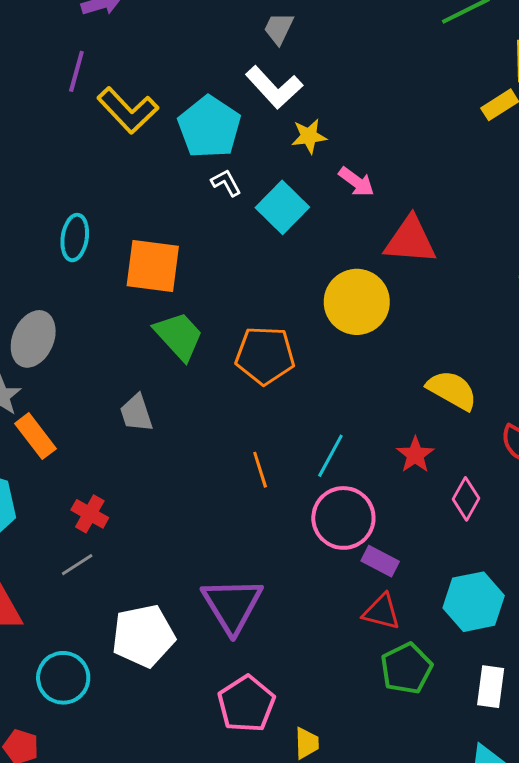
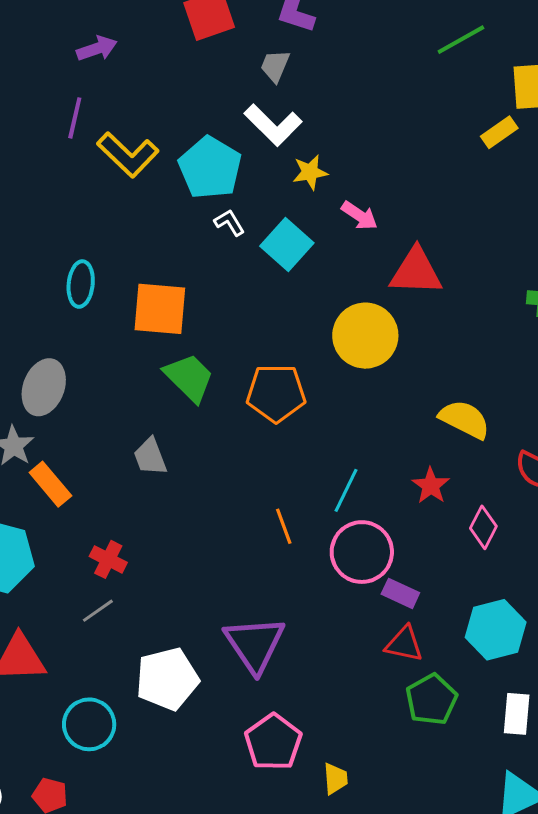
orange line: (260, 470) -> (284, 526), moved

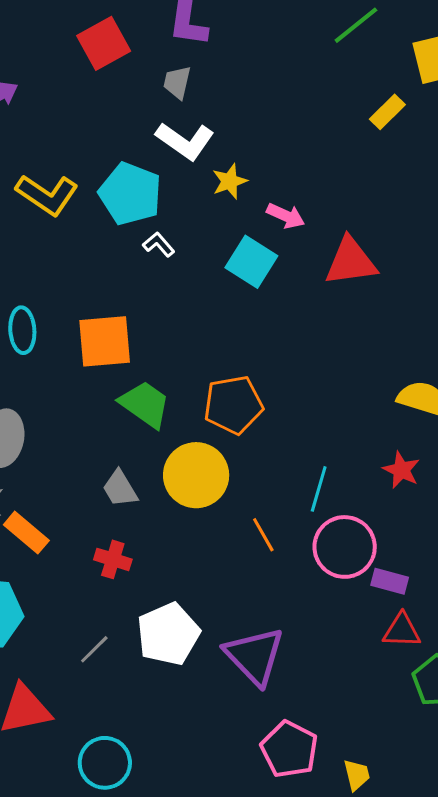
yellow rectangle: (499, 132) -> (387, 112), moved
cyan square: (287, 244) -> (251, 262), moved
yellow circle: (365, 336) -> (196, 475), moved
red cross: (108, 559) -> (113, 559), moved
white pentagon: (167, 679) -> (168, 634), moved

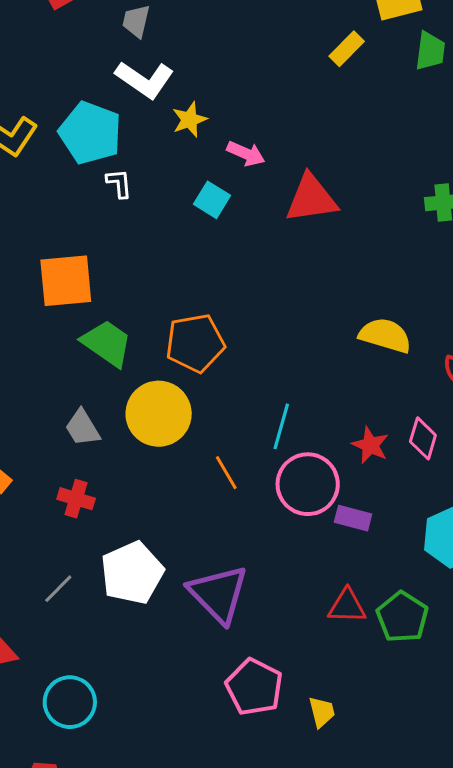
white L-shape: (159, 244) -> (119, 183), turned 36
cyan square: (251, 262) -> (212, 200), size x0.7
red star: (401, 470) -> (370, 445), moved
red triangle: (402, 630) -> (347, 606), moved

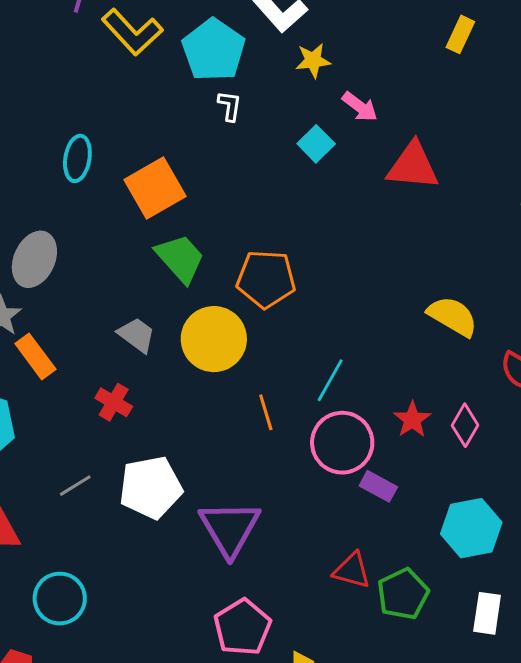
yellow rectangle: (347, 49) -> (460, 34), moved, turned -33
orange square: (66, 281) -> (155, 188), turned -38
gray trapezoid: (83, 428) -> (137, 335), turned 144

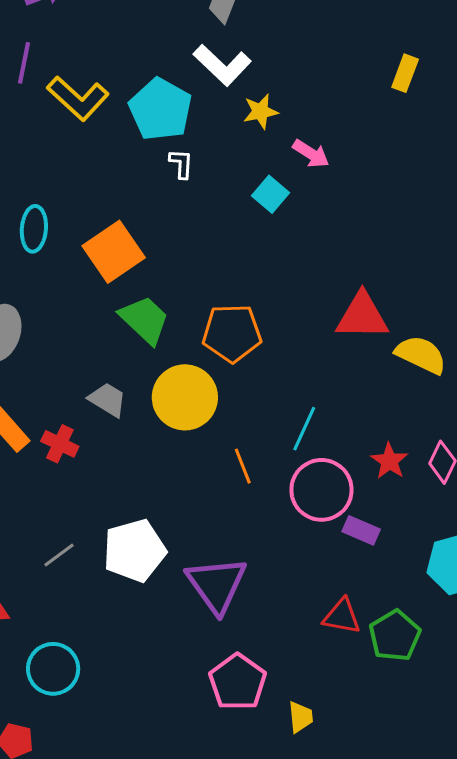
red triangle: (413, 166) -> (362, 316), moved
red cross: (114, 402) -> (60, 444), moved

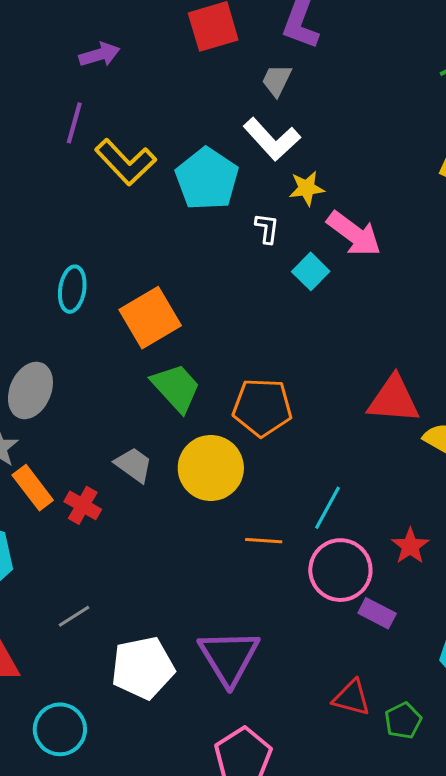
pink arrow: (311, 154) -> (354, 234), size x1.5
white L-shape: (181, 164) -> (267, 228), moved
orange line: (243, 466) -> (264, 541), turned -69
white pentagon: (134, 551) -> (143, 668), moved
green pentagon: (395, 636) -> (403, 721), size x0.7

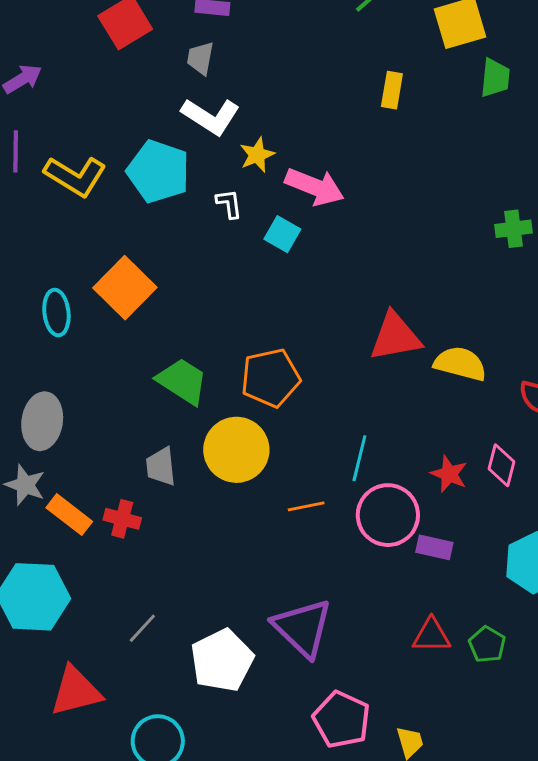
orange square: (150, 318) -> (125, 288), moved
gray trapezoid: (134, 465) -> (161, 467), turned -117

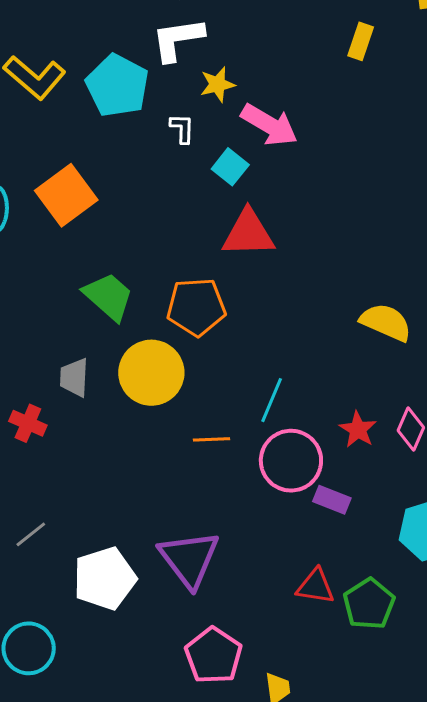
white L-shape: (211, 116) -> (178, 39), turned 130
red triangle: (395, 337) -> (248, 233), moved
green pentagon: (487, 645) -> (369, 604), size x1.4

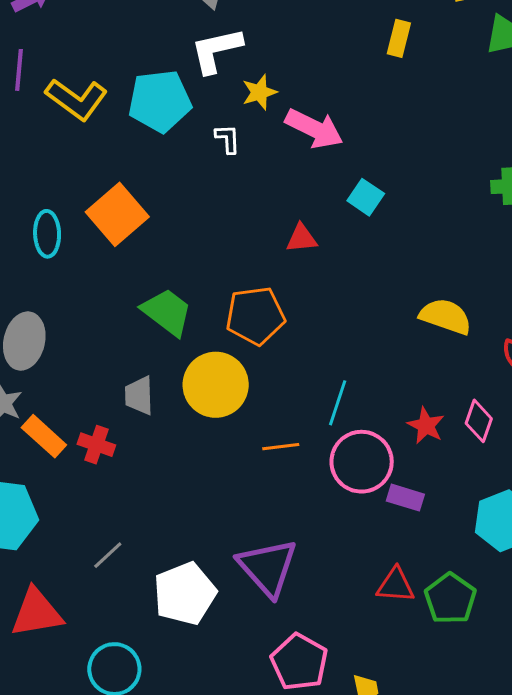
cyan pentagon: (117, 86) -> (160, 101), turned -30
cyan square: (230, 167) -> (366, 197), moved
red triangle: (248, 233) -> (302, 238), size x0.6

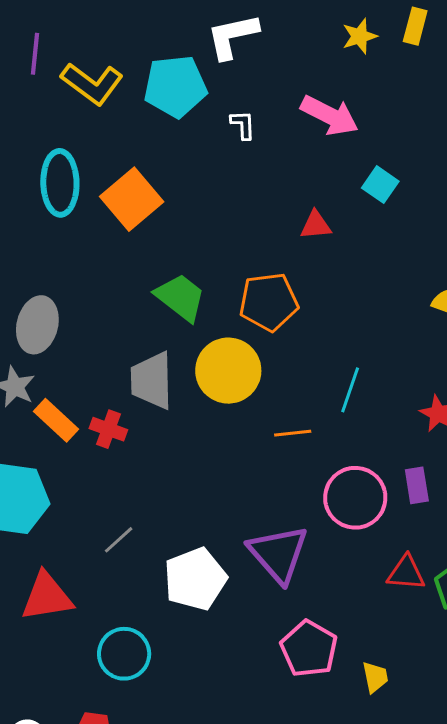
yellow star: (259, 92) -> (360, 36), moved
cyan ellipse: (47, 234) -> (60, 183), moved, size x1.4
gray trapezoid: (139, 395) -> (152, 380), size x1.5
pink circle: (362, 462) -> (355, 498), moved
purple rectangle: (405, 498) -> (417, 485), turned 63

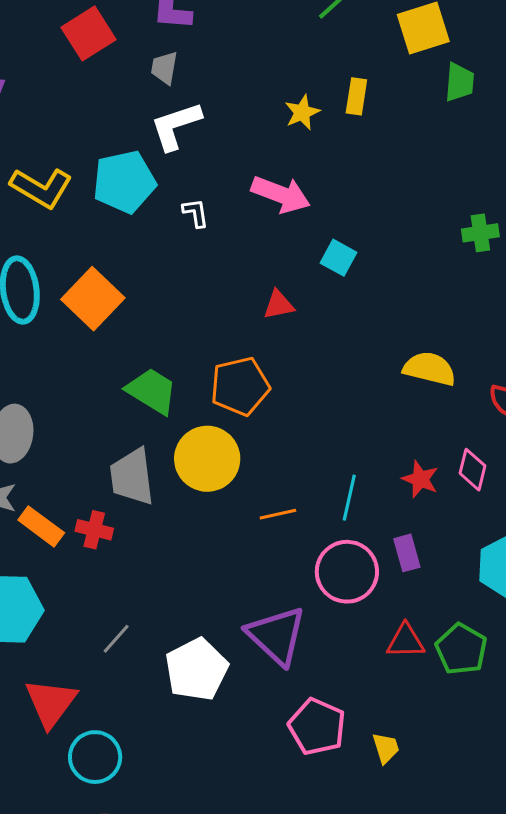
cyan line: (350, 390) -> (349, 498), moved
red triangle: (47, 597) -> (51, 703), turned -38
cyan circle: (124, 654) -> (95, 757), moved

